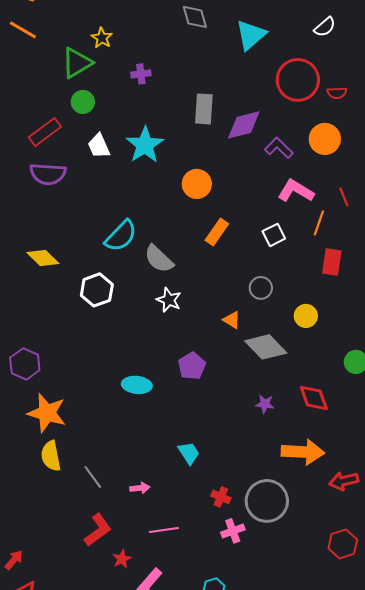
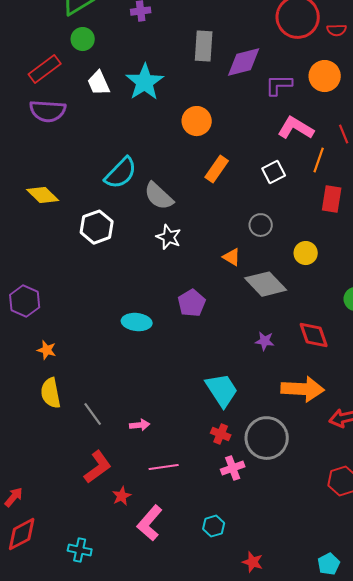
purple L-shape: (279, 148) -> (279, 85), turned -44
orange star: (47, 413) -> (47, 350), size x0.5
cyan trapezoid: (189, 453) -> (222, 390), moved, size x1.5

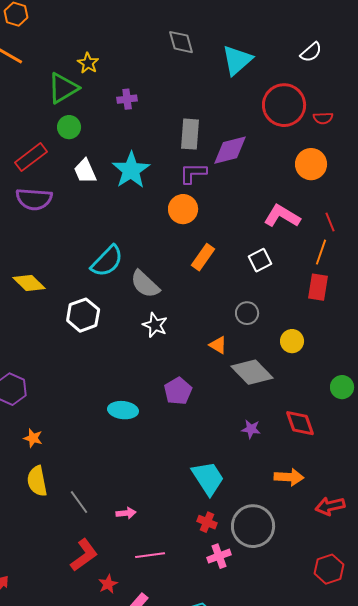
purple L-shape: (279, 85) -> (193, 173), moved
orange line: (319, 160) -> (321, 252), moved
orange arrow: (303, 389) -> (289, 477), size x0.7

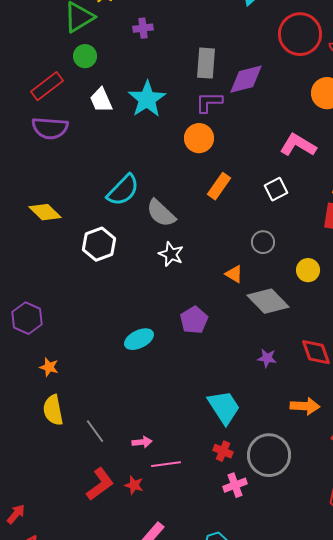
cyan ellipse: (123, 410) -> (139, 339), turned -32
pink line: (150, 555) -> (166, 464), moved
red star: (108, 584) -> (134, 485), moved, turned -30

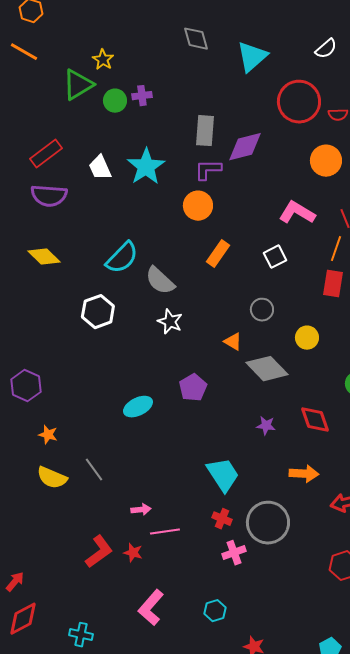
green circle: (85, 56) -> (115, 101), moved
yellow diamond: (45, 212) -> (44, 257), moved
yellow semicircle: (53, 410) -> (52, 478), turned -56
gray line: (95, 431) -> (94, 470), moved

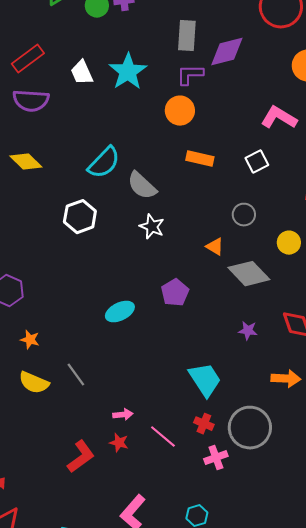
orange rectangle: (218, 254) -> (200, 159), turned 68
pink line: (165, 532) -> (163, 437), moved, turned 48
red star: (133, 553) -> (119, 443), moved

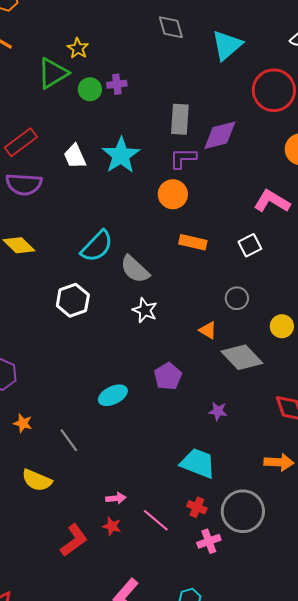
purple star: (248, 331) -> (218, 411), moved
gray line: (76, 375) -> (69, 440), moved
cyan trapezoid: (205, 380) -> (198, 463), turned -36
yellow semicircle: (34, 383) -> (37, 480), moved

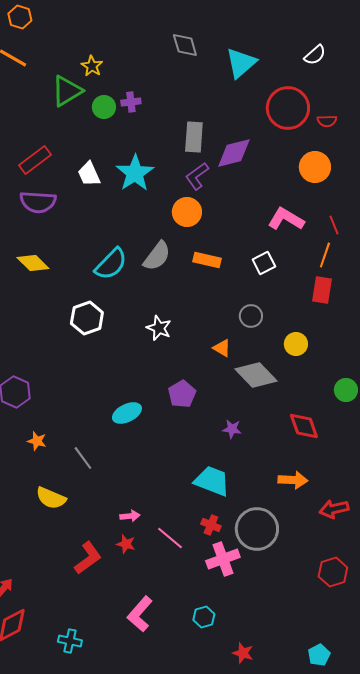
purple L-shape: (183, 158) -> (197, 176), turned -36
gray semicircle: (135, 269) -> (157, 256), moved, turned -96
pink cross: (209, 541) -> (223, 559), size x1.4

